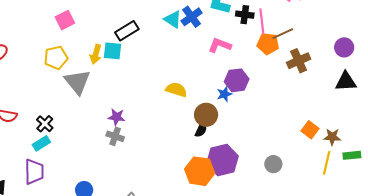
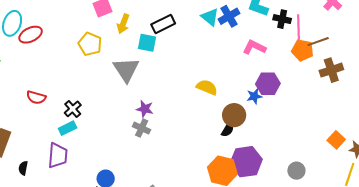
yellow arrow: (96, 54) -> (123, 24), moved
yellow pentagon: (56, 58) -> (90, 44), turned 30
gray triangle: (77, 82) -> (126, 70), moved

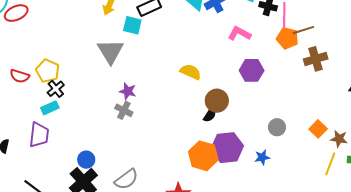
yellow pentagon: (90, 44) -> (48, 71), moved
blue star: (254, 96) -> (262, 157), moved
gray circle: (296, 171) -> (277, 127), moved

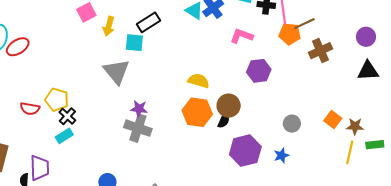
gray cross: (124, 110) -> (138, 128), size x1.5
purple trapezoid: (39, 135) -> (40, 168), moved
orange hexagon: (203, 156) -> (197, 112), moved

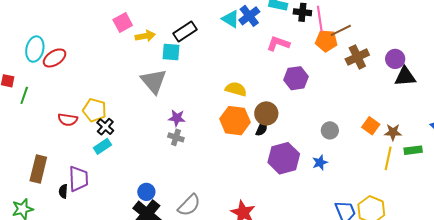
yellow arrow: (109, 26) -> (145, 36), turned -114
purple circle: (366, 37) -> (395, 59), moved
gray cross: (138, 128) -> (176, 137), size x0.6

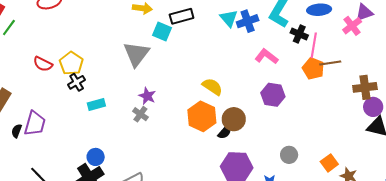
brown cross: (357, 57) -> (365, 87), moved
cyan rectangle: (102, 146) -> (96, 104), moved

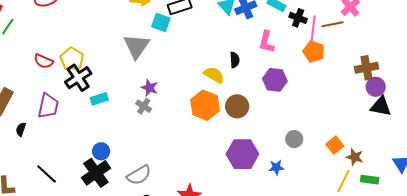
pink L-shape: (267, 56) -> (267, 42), turned -110
brown line: (330, 63) -> (333, 24), moved
black cross: (77, 82) -> (78, 78), size x1.5
purple trapezoid: (35, 123) -> (48, 106), moved
black semicircle: (225, 132) -> (235, 60), moved, turned -42

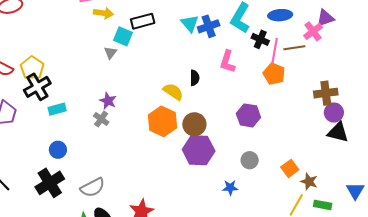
gray triangle: (136, 46) -> (110, 53), moved, size x0.5
purple hexagon: (275, 80) -> (248, 115), moved
blue circle: (101, 151) -> (58, 150), moved
purple hexagon: (242, 154) -> (199, 150), moved

